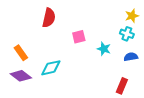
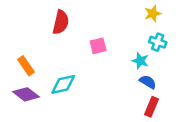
yellow star: (132, 16) -> (153, 14), moved
cyan star: (104, 49) -> (140, 61), moved
blue semicircle: (131, 57) -> (148, 82), moved, turned 40

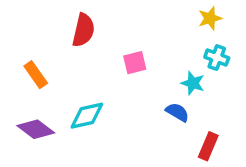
orange rectangle: (26, 66) -> (36, 75), moved
blue semicircle: (148, 82) -> (177, 112), moved

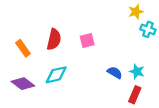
red semicircle: (83, 30) -> (54, 39), moved
cyan cross: (217, 58) -> (148, 29), moved
cyan star: (193, 83) -> (137, 71), moved

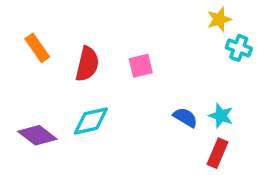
orange rectangle: (23, 48) -> (37, 48), moved

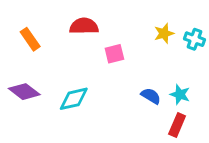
yellow star: (219, 19) -> (164, 33), moved
red semicircle: (87, 64) -> (84, 26), moved, turned -104
purple diamond: (37, 135) -> (24, 92), moved

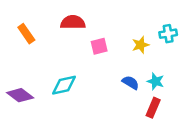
yellow star: (164, 33) -> (141, 45), moved
cyan cross: (194, 39) -> (168, 34), turned -30
purple diamond: (24, 92) -> (20, 95), moved

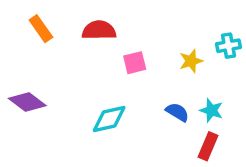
orange rectangle: (26, 34) -> (41, 29), moved
cyan diamond: (64, 85) -> (109, 119), moved
purple diamond: (20, 95) -> (27, 102), moved

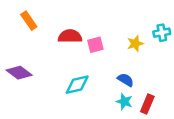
red semicircle: (99, 30) -> (70, 36), moved
cyan star: (211, 110) -> (124, 102), moved

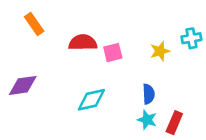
purple diamond: (19, 73) -> (23, 85), turned -45
blue semicircle: (126, 80) -> (149, 94), turned 56

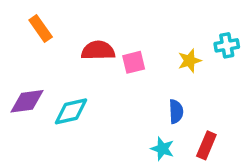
cyan diamond: (91, 100) -> (71, 111), moved
cyan star: (147, 120) -> (162, 149), moved

